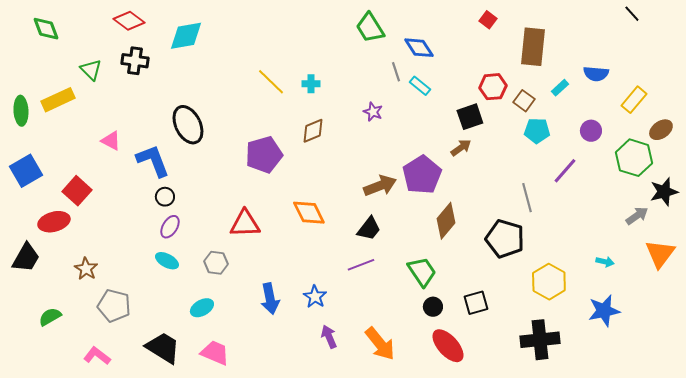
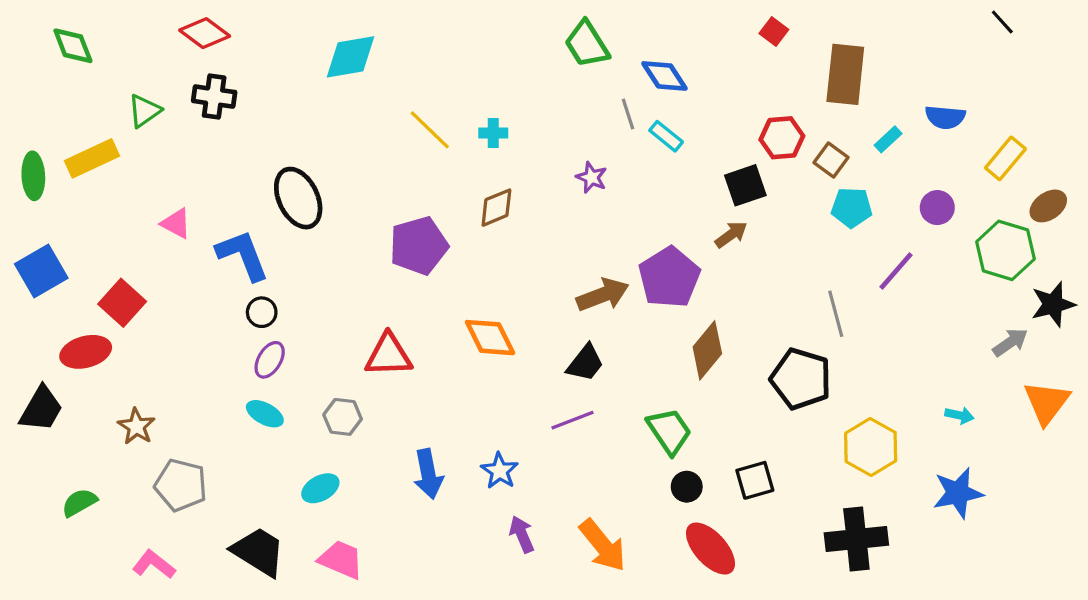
cyan diamond: (186, 36) -> (350, 57), moved
green triangle: (91, 70) -> (144, 111), turned 40

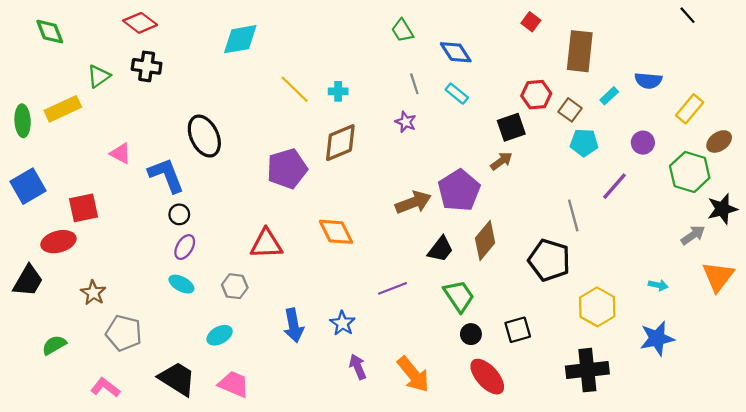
green trapezoid: (587, 44) -> (402, 30), size x0.7
gray line: (628, 114) -> (414, 84), moved
brown diamond: (496, 208) -> (340, 143), size x1.4
red square: (122, 303) -> (83, 208), turned 36
black trapezoid: (585, 363) -> (440, 249), moved

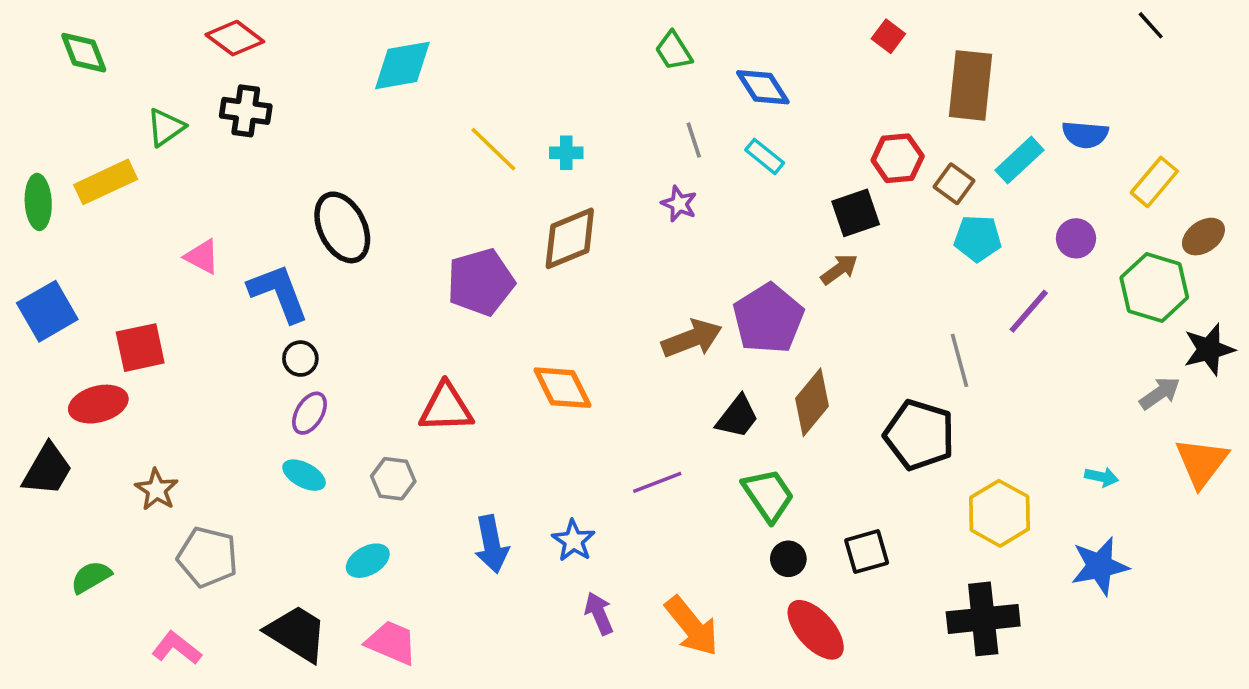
cyan rectangle: (609, 96) -> (1020, 160), size x1.5

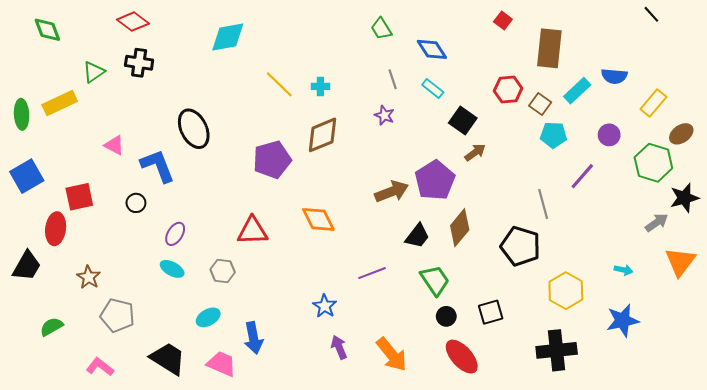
black square: (856, 213) -> (463, 120), moved, turned -36
black circle: (300, 359) -> (136, 203), moved
red ellipse: (98, 404) -> (56, 229), turned -68
blue arrow: (492, 544) -> (253, 338), moved

